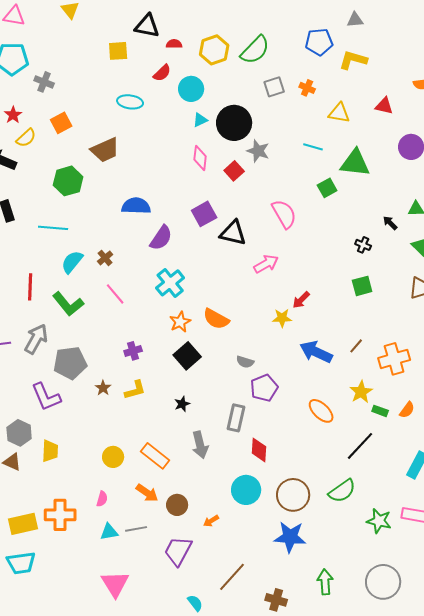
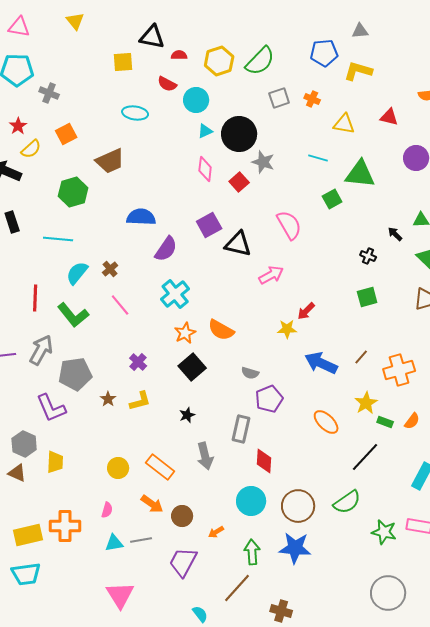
red semicircle: (162, 73) -> (167, 84), turned 72
purple cross: (133, 351) -> (138, 362), turned -30
green arrow: (325, 582) -> (252, 552), moved

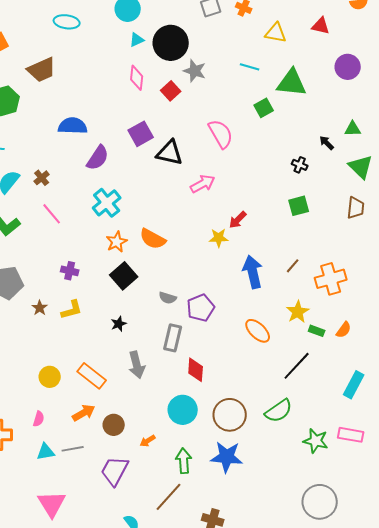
purple cross: (138, 362) -> (70, 271), turned -30
blue arrow: (321, 363) -> (253, 272), turned 52
gray semicircle: (250, 373) -> (168, 298), moved
orange arrow: (152, 504) -> (84, 413), turned -65

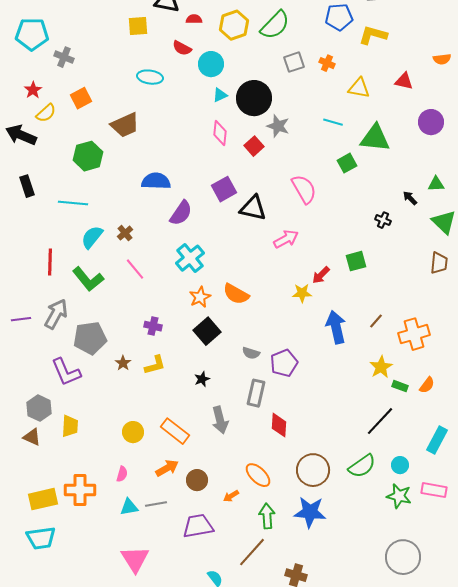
green square: (299, 206) -> (356, 261), moved
orange ellipse: (258, 331) -> (258, 475), moved
cyan circle: (183, 410) -> (400, 465), moved, size x0.6
purple trapezoid: (115, 471) -> (198, 526), turned 52

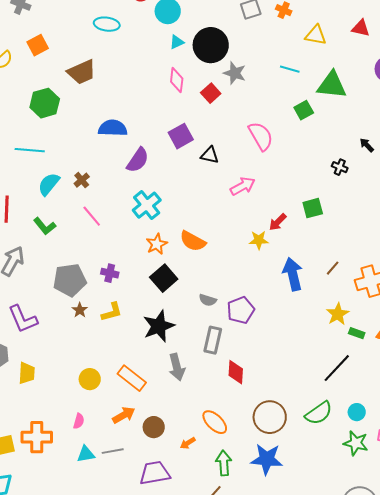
black triangle: (253, 208) -> (210, 155), size x0.7
green L-shape: (88, 279) -> (45, 226), size x0.7
gray pentagon: (90, 338) -> (70, 280), moved
black star: (202, 379) -> (159, 326), size x2.0

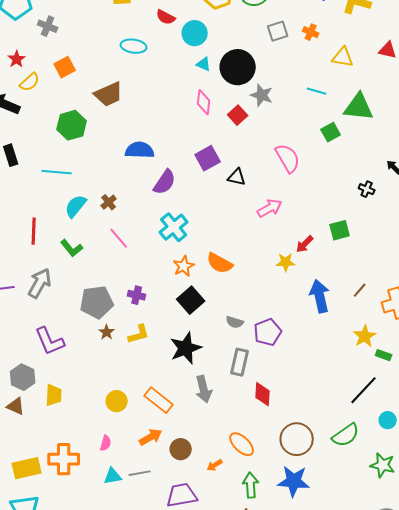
cyan triangle: (177, 42) -> (204, 64), turned 49
cyan circle: (357, 412) -> (388, 420), moved

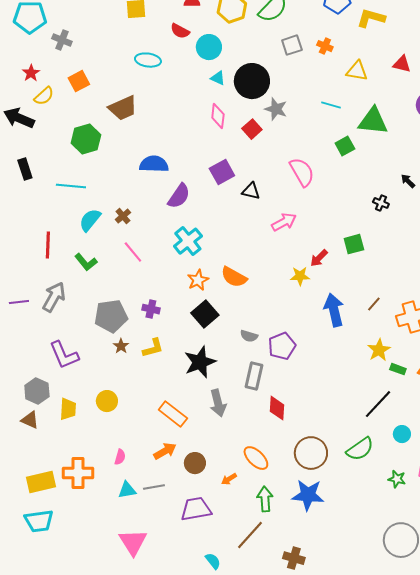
yellow circle: (117, 401) -> (107, 401), moved
green star: (383, 465) -> (397, 479), size x0.7

